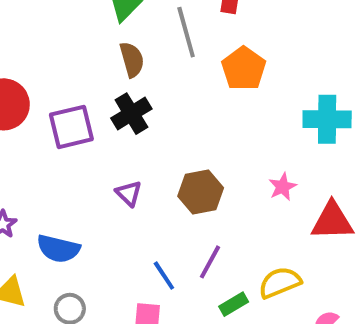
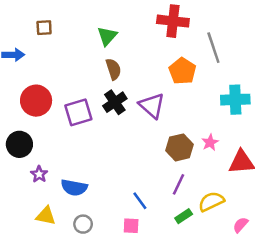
gray line: (186, 32) -> (213, 48), moved
brown hexagon: (201, 192) -> (179, 147), moved
purple triangle: (129, 193) -> (152, 106), moved, size x1.6
purple line: (210, 262) -> (179, 184), moved

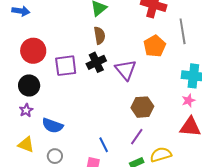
pink star: (210, 142) -> (188, 100), moved
black circle: (19, 144) -> (29, 85), moved

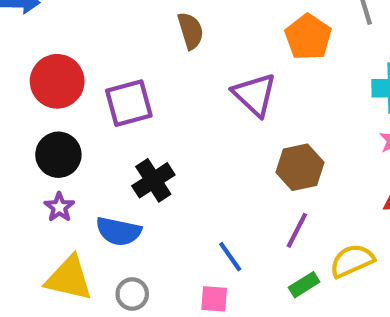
black cross: (96, 62) -> (153, 180), moved
yellow triangle: (26, 145) -> (69, 278), size x1.4

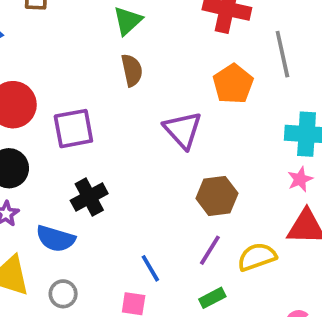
yellow semicircle: (352, 261) -> (257, 257), moved

